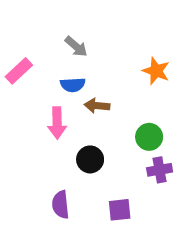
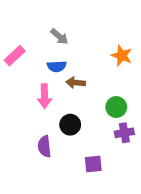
purple semicircle: (61, 205) -> (44, 146), moved

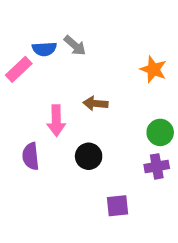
blue semicircle: (57, 66) -> (44, 49), moved
green circle: (116, 107) -> (160, 132), moved
purple semicircle: (44, 146) -> (31, 156), moved

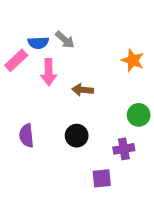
pink arrow: (56, 120) -> (49, 72), moved
purple cross: (157, 166) -> (124, 149), moved

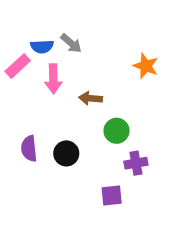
green circle: (139, 115) -> (117, 131), moved
black circle: (77, 136) -> (66, 153), moved

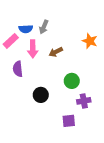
gray arrow: (71, 43) -> (44, 27), turned 72
brown arrow: (91, 98) -> (56, 52), moved, turned -32
purple semicircle: (29, 149) -> (18, 69), moved

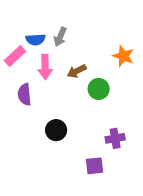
green circle: (72, 81) -> (99, 89), moved

